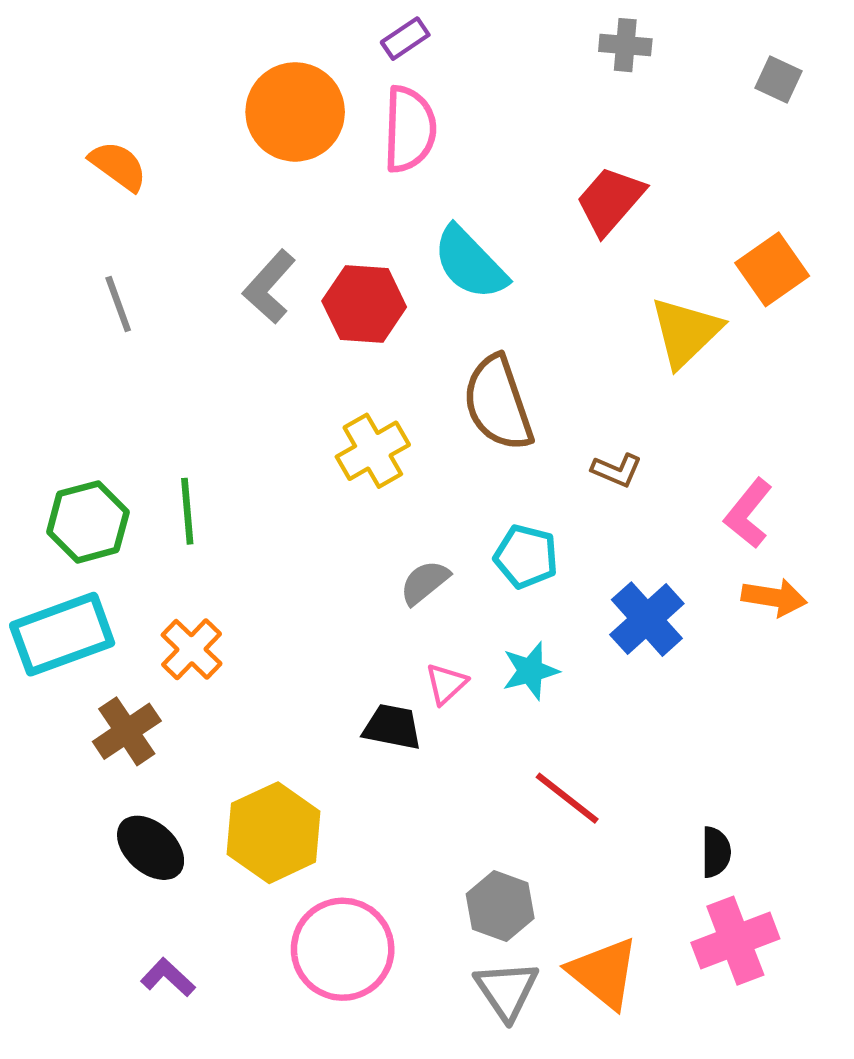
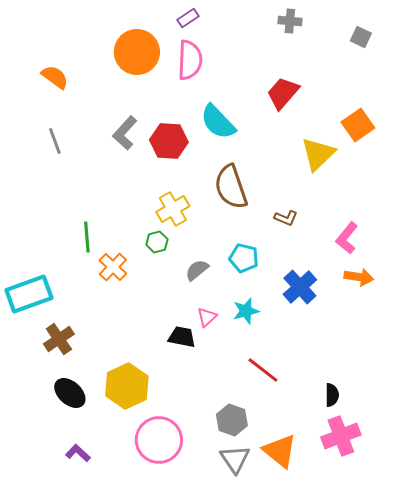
green hexagon: (88, 522) -> (157, 242), moved, size x0.6
orange cross: (192, 649) -> (113, 267), moved

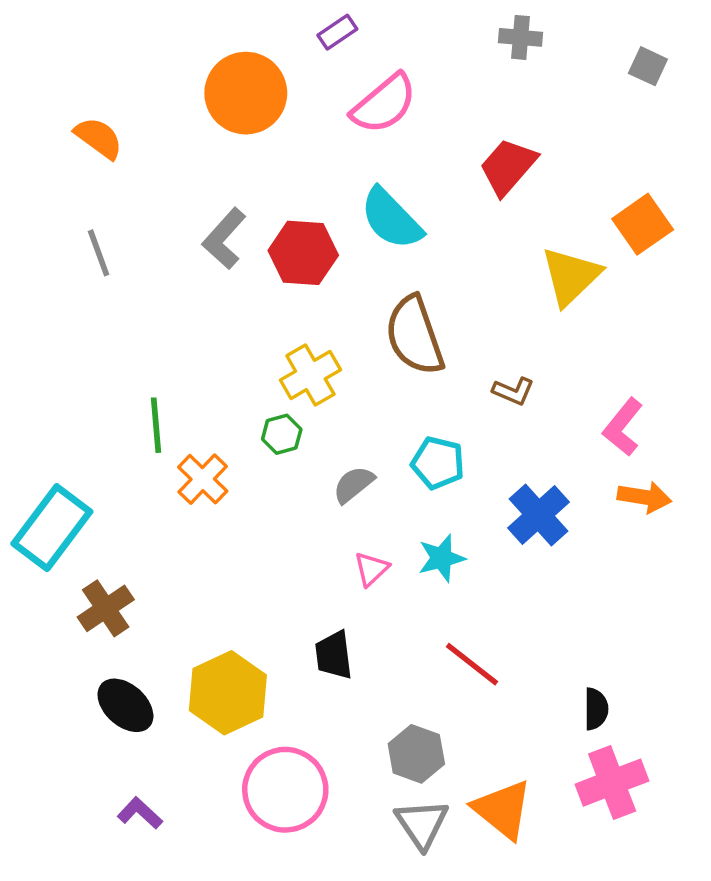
pink semicircle: (190, 60) -> (384, 104), moved, turned 48
cyan rectangle: (29, 294) -> (52, 528), turned -33
black trapezoid: (182, 337) -> (334, 655), moved, turned -108

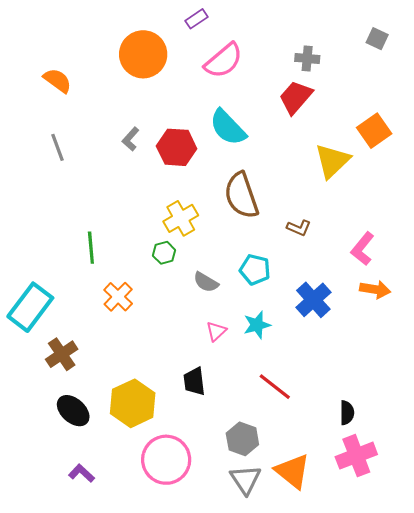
gray cross: (520, 37) -> (307, 58), moved
gray L-shape: (224, 239) -> (131, 139), size x0.7
orange cross: (203, 479) -> (118, 297), moved
gray semicircle: (354, 484) -> (206, 282), turned -110

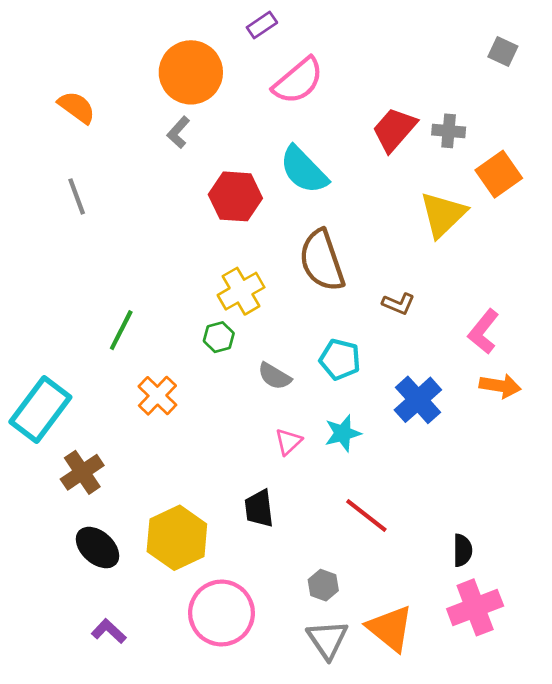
gray cross: (307, 58) -> (449, 131), moved
gray L-shape: (131, 139) -> (178, 132), moved
green line: (91, 248) -> (121, 330), turned 32
gray hexagon: (242, 439) -> (323, 585), size x0.7

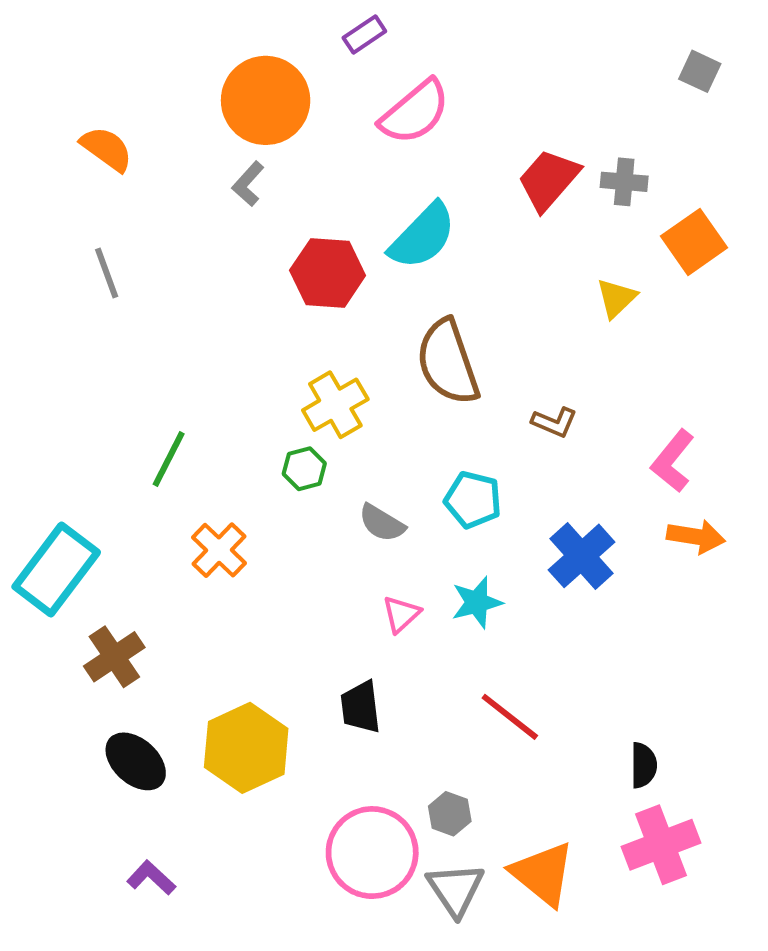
cyan semicircle: (304, 170) -> (423, 236), turned -92
yellow triangle: (443, 215) -> (616, 298), size x0.6
pink circle: (222, 613) -> (372, 853), moved

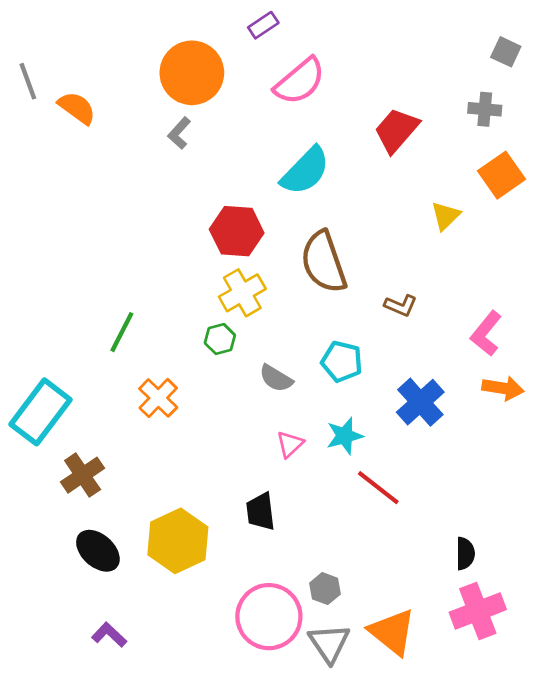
gray cross: (624, 182) -> (485, 109), moved
gray line: (107, 273) -> (28, 81), moved
red hexagon: (328, 273) -> (237, 231), moved
red line: (510, 717) -> (378, 488), moved

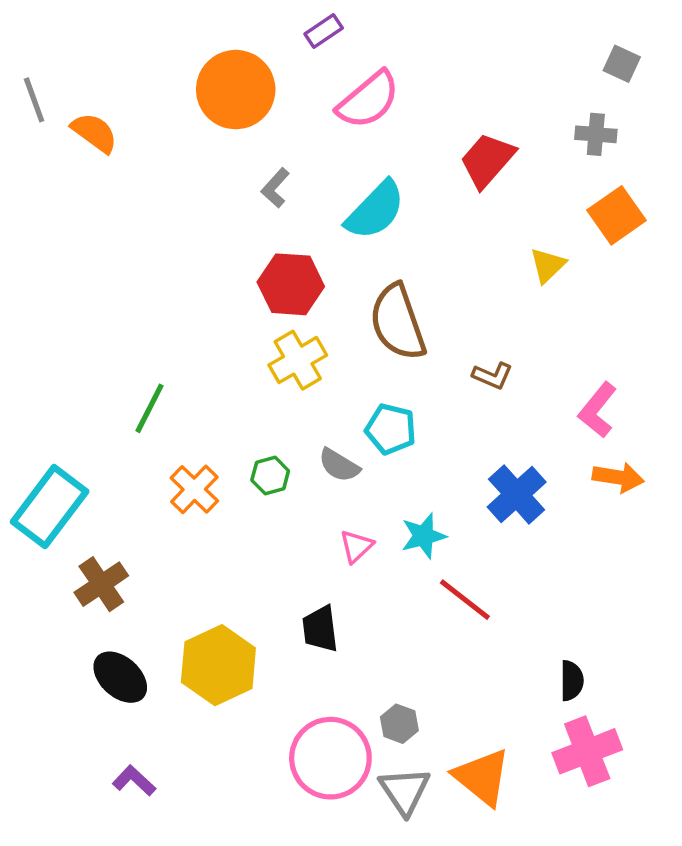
gray L-shape: (179, 133) -> (275, 188), moved
green hexagon: (220, 339) -> (270, 476), moved
cyan pentagon: (342, 362) -> (391, 429), moved

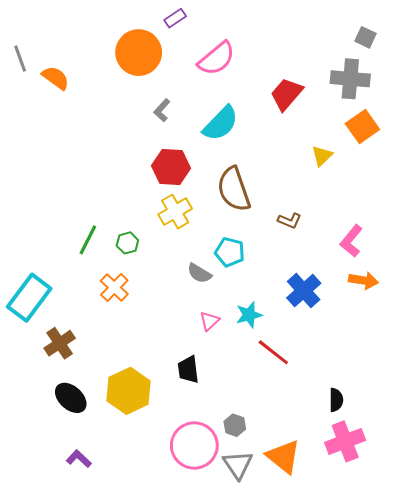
purple rectangle: (324, 31) -> (175, 18), moved
gray cross: (596, 134) -> (350, 79), size x1.6
green hexagon: (270, 476) -> (127, 243), moved

